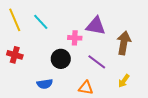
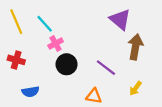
purple triangle: (96, 26) -> (120, 19), moved, turned 30
pink cross: (75, 38) -> (56, 43), moved, turned -32
blue semicircle: (45, 84) -> (30, 92), moved

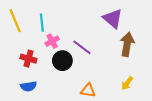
cyan line: (45, 24) -> (42, 23), turned 36
red cross: (16, 60) -> (28, 59), moved
purple line: (106, 68) -> (82, 47), moved

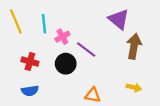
pink cross: (52, 41) -> (62, 37), moved
yellow arrow: (127, 83) -> (134, 87), turned -112

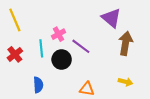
cyan line: (44, 24) -> (41, 48), moved
red cross: (30, 62) -> (15, 54), moved, turned 35
blue semicircle: (30, 91) -> (38, 85), moved, turned -84

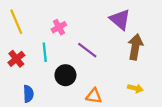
pink cross: (59, 34) -> (59, 27), moved
black circle: (62, 60) -> (65, 75), moved
blue semicircle: (38, 85) -> (28, 94), moved

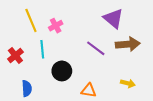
yellow line: (16, 22) -> (31, 20), moved
brown arrow: (135, 47) -> (128, 44), turned 75
purple line: (87, 50) -> (96, 48), moved

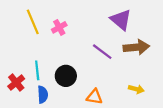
cyan line: (42, 49) -> (37, 70), moved
red cross: (15, 56) -> (16, 82), moved
blue semicircle: (27, 88) -> (43, 95), moved

